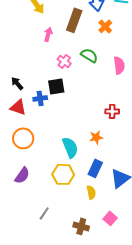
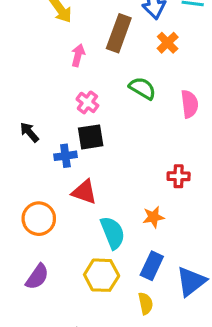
pink cross: (64, 61) -> (87, 102), moved
red triangle: (18, 107) -> (84, 192), moved

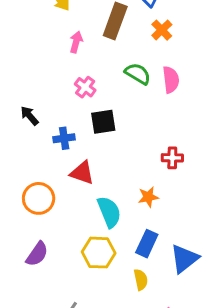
pink semicircle: (190, 104) -> (171, 80), moved
black square: (91, 137) -> (103, 122), moved

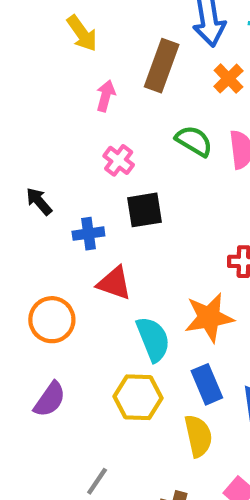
orange star: (148, 197) -> (209, 318), size x1.6
blue rectangle: (147, 244) -> (207, 384), turned -48
yellow semicircle: (141, 280) -> (198, 436), size x1.4

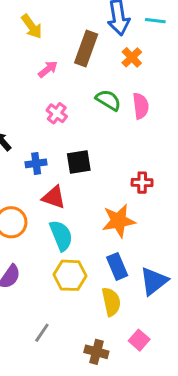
pink arrow: (106, 96) -> (48, 69), turned 36
black square: (144, 210) -> (79, 162), moved
cyan semicircle: (153, 339) -> (61, 236), moved

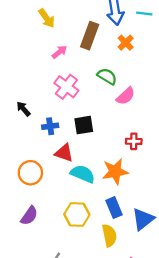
pink semicircle: (141, 106) -> (126, 96), moved, turned 54
pink cross: (57, 113) -> (66, 87), size x1.5
cyan semicircle: (61, 236) -> (83, 174), moved, turned -45

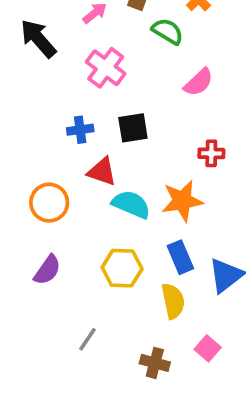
green semicircle: (107, 76) -> (168, 31), moved
black arrow: (23, 109) -> (38, 39), moved, size x1.6

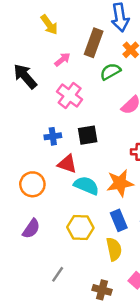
green semicircle: (168, 31) -> (110, 72), turned -60

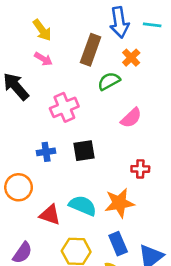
pink arrow: (62, 60) -> (43, 59), moved, turned 70
pink cross: (70, 96) -> (64, 107), turned 30
red triangle: (67, 164) -> (50, 215), moved
orange circle: (32, 184) -> (19, 187), moved

